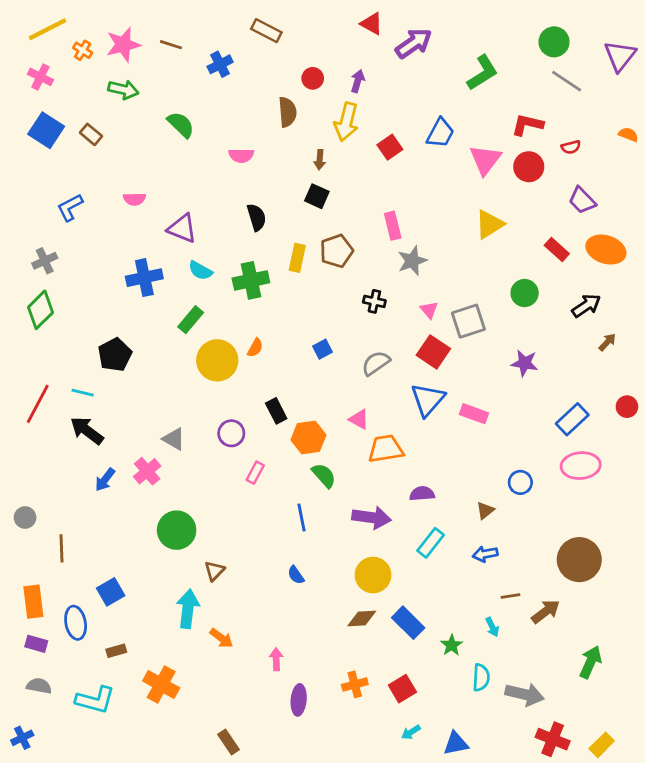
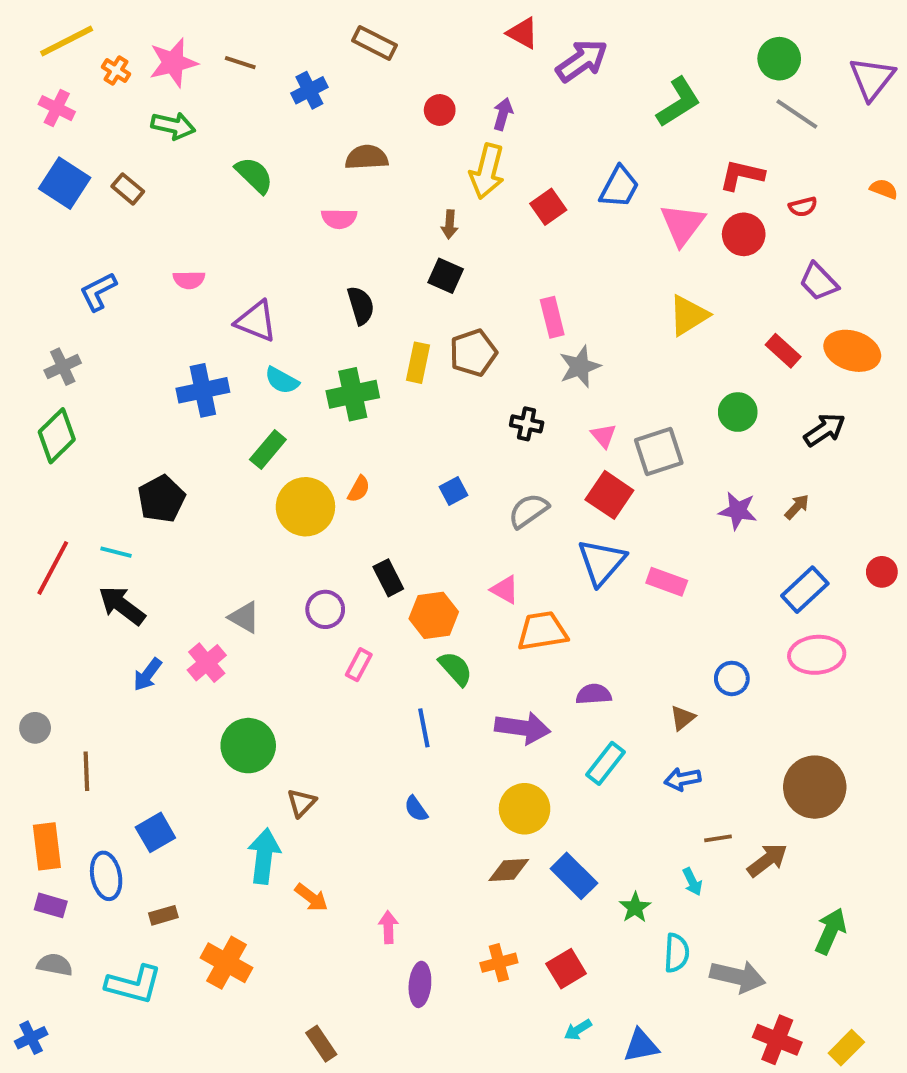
brown semicircle: (287, 112) -> (367, 157), moved, turned -88
brown arrow: (607, 342) -> (797, 507), moved

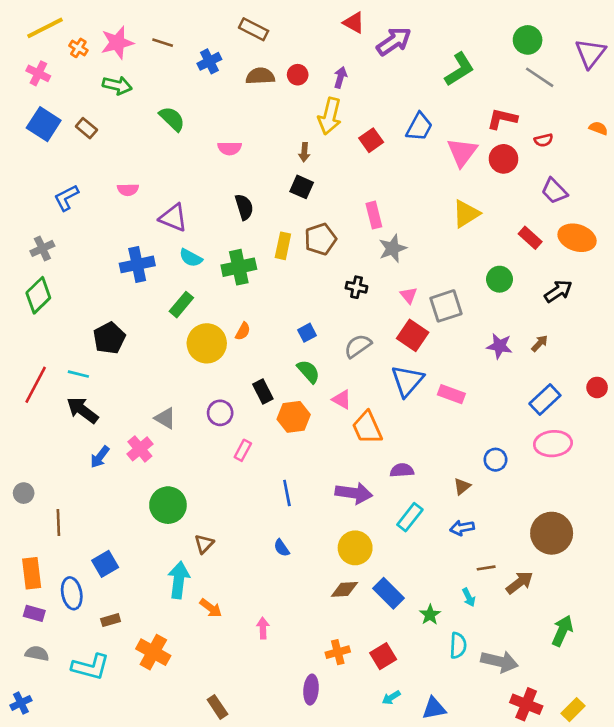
brown semicircle: (367, 157) -> (260, 76), moved
orange trapezoid: (542, 631) -> (367, 428), turned -105
green semicircle: (455, 669) -> (308, 371), moved
purple ellipse: (420, 984) -> (311, 690), moved

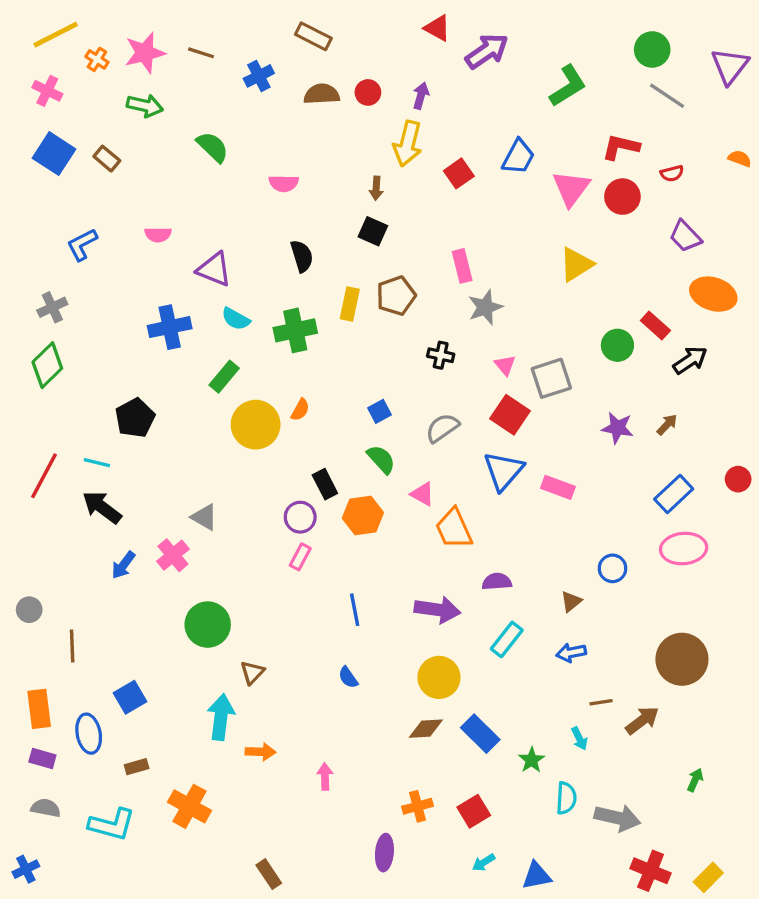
red rectangle: (530, 238) -> (655, 325), moved
purple circle: (220, 413) -> (300, 517), moved
orange arrow: (211, 608) -> (261, 752), turned -35
green arrow: (562, 631) -> (695, 780), size x0.6

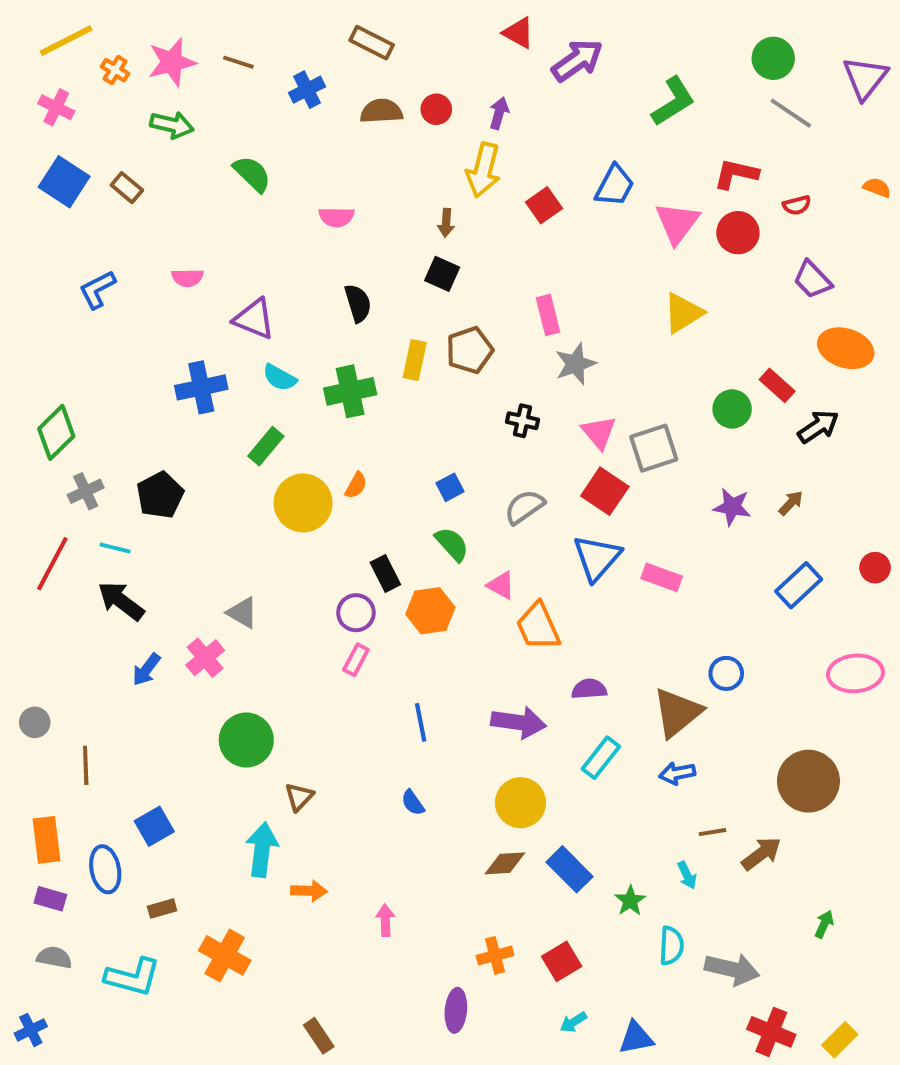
gray cross: (52, 307) -> (86, 491), moved
pink triangle: (505, 365) -> (599, 432), size x1.4
pink ellipse: (684, 549) -> (855, 673), moved
brown triangle: (571, 601) -> (677, 713), size x2.0

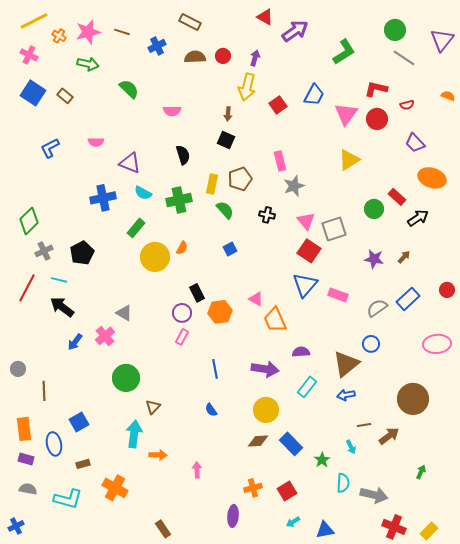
gray semicircle: (524, 507) -> (377, 308), moved
green semicircle: (452, 544) -> (225, 210), moved

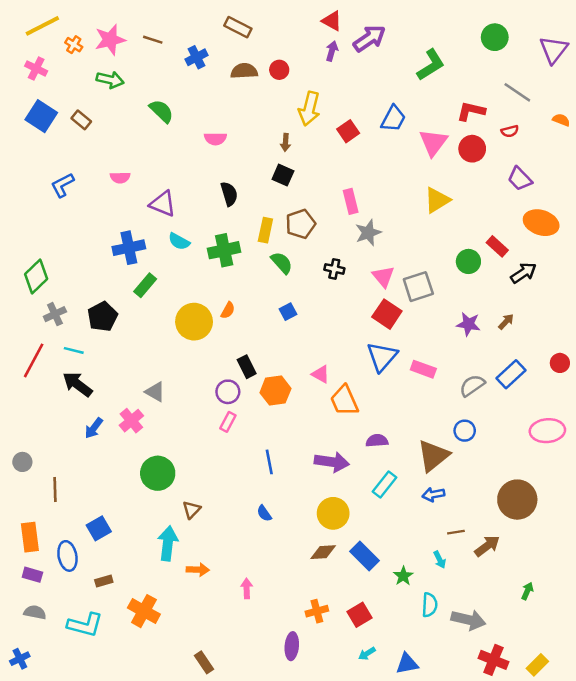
purple arrow: (255, 58) -> (332, 51), moved
gray line: (404, 58) -> (517, 92), moved
green rectangle: (136, 228) -> (145, 285), moved

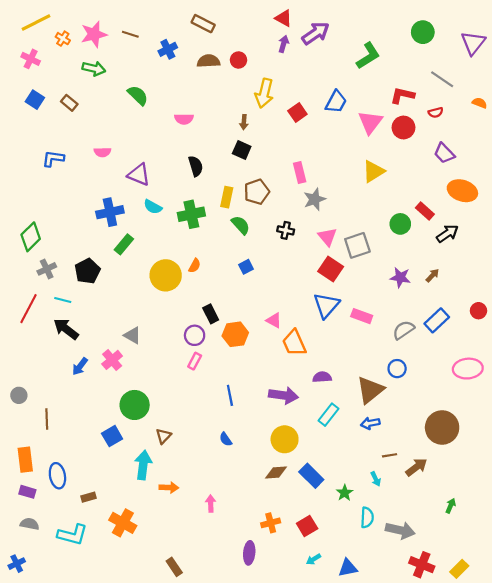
blue square: (41, 116) -> (35, 100), size x0.7
blue L-shape: (62, 185) -> (53, 159), turned 35
blue square: (99, 528) -> (112, 436), moved

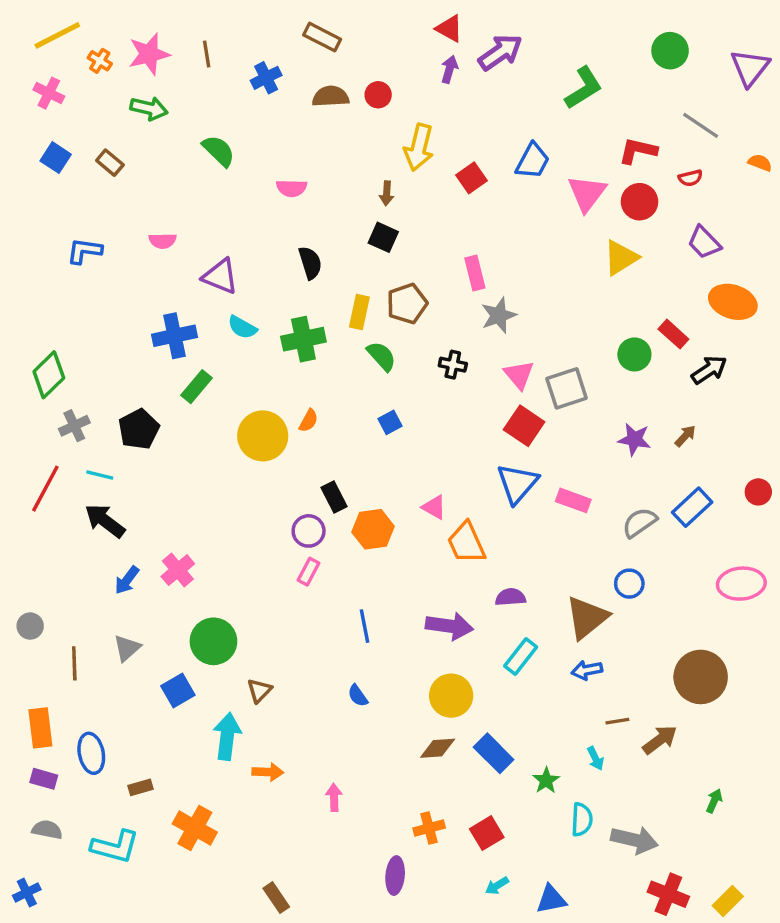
brown line: (130, 34) -> (207, 54), turned 63
yellow triangle: (373, 171) -> (621, 258), moved
gray triangle: (132, 335) -> (127, 648), moved, turned 48

